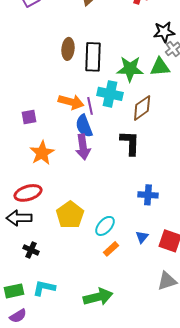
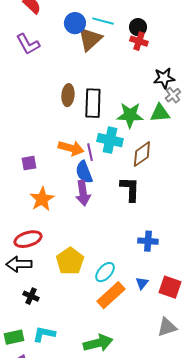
orange rectangle: (111, 249) -> (111, 295), size x1.8

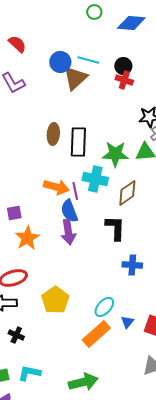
purple square: (29, 163) -> (14, 213), moved
blue cross: (148, 241) -> (132, 265), moved
cyan ellipse: (105, 272) -> (104, 307), moved

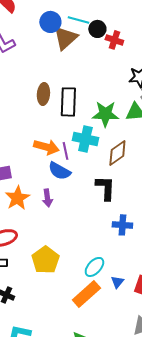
black circle: (123, 66) -> (97, 29), moved
blue semicircle: (69, 211) -> (59, 171), turned -40
purple arrow: (68, 232) -> (47, 198), moved, size x0.7

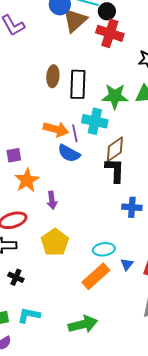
red cross: (114, 40) -> (110, 33), moved, size x1.5
brown diamond: (117, 153) -> (115, 149), moved
purple arrow: (47, 198) -> (52, 200), moved
cyan ellipse: (94, 267) -> (104, 249), turned 40

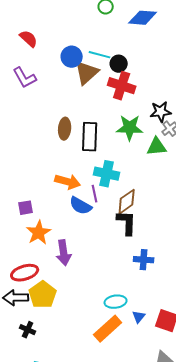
green star: (115, 96) -> (130, 128), moved
purple line: (75, 133) -> (95, 194), moved
purple arrow: (52, 200) -> (64, 253), size x1.4
yellow pentagon: (55, 242) -> (43, 295), moved

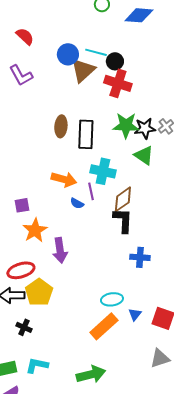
black star: (161, 112) -> (145, 128), moved
green triangle: (157, 147) -> (144, 155), moved, turned 40
blue semicircle: (81, 206) -> (77, 203), size x0.6

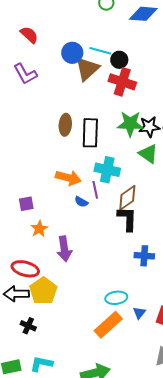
orange star: (35, 230) -> (39, 229), size x0.7
red ellipse: (21, 270) -> (25, 269), turned 32

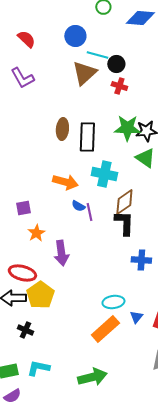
blue circle: (72, 53) -> (75, 36), moved
red cross: (122, 82) -> (119, 86), size x0.6
purple line: (95, 190) -> (89, 212), moved

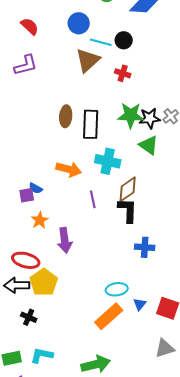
black circle: (116, 64) -> (124, 40), moved
purple L-shape: (22, 78) -> (26, 65), turned -75
blue semicircle: (78, 206) -> (36, 188), moved

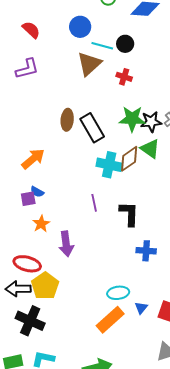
black rectangle: (91, 124) -> (92, 128), turned -32
orange arrow: (69, 169) -> (33, 159), moved, turned -55
brown diamond: (128, 189) -> (129, 159), moved
black cross: (29, 317) -> (30, 321), size x1.8

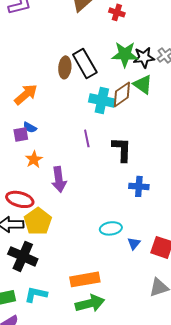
brown ellipse: (67, 120) -> (65, 67), moved
orange rectangle: (110, 320) -> (85, 279), moved, turned 32

